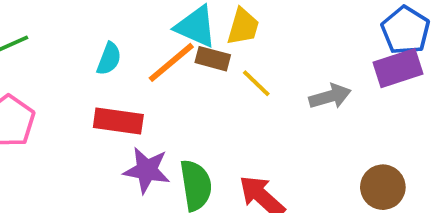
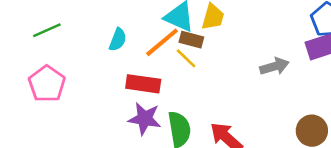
yellow line: (256, 83) -> (186, 58), moved
red rectangle: (118, 121) -> (143, 84), moved

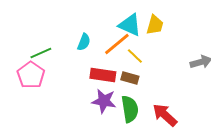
green line: (47, 30) -> (41, 53), moved
brown rectangle: (191, 40) -> (130, 78), moved

